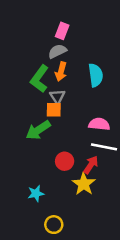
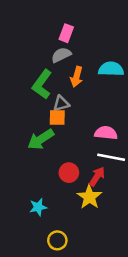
orange arrow: (61, 72) -> (77, 77), moved
cyan semicircle: (96, 75) -> (111, 69), moved, turned -80
gray triangle: (57, 97) -> (61, 104), turned 49

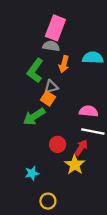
pink rectangle: (66, 33) -> (55, 28), size x1.6
gray semicircle: (61, 55) -> (51, 46), turned 35
orange square: (57, 118) -> (48, 98), turned 32

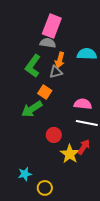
gray triangle: (51, 87) -> (56, 72), moved
red arrow: (81, 148) -> (84, 147), moved
cyan star: (32, 173) -> (25, 174), moved

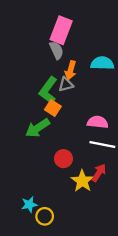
gray semicircle: (48, 43) -> (56, 50), turned 56
green L-shape: (33, 66) -> (48, 90), moved
yellow circle: (45, 188) -> (45, 216), moved

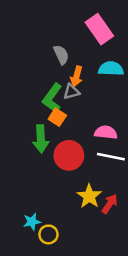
pink rectangle: (61, 30) -> (99, 29), moved, turned -56
green arrow: (38, 128) -> (41, 139), turned -60
red circle: (63, 159) -> (69, 155), moved, size x1.5
red arrow: (99, 173) -> (110, 204), moved

